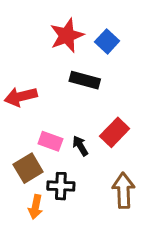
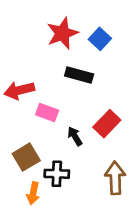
pink rectangle: (50, 141) -> (47, 113), moved

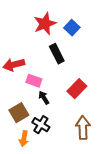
black rectangle: (79, 75) -> (57, 54), turned 48
black arrow: (75, 136) -> (44, 98), moved
black cross: (57, 174) -> (41, 125), turned 30

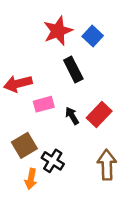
pink rectangle: (34, 81) -> (44, 104), turned -35
black arrow: (44, 98) -> (72, 116), moved

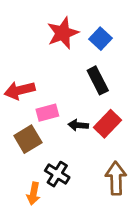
black rectangle: (73, 69) -> (98, 80), moved
black arrow: (72, 116) -> (78, 125), turned -54
brown square: (24, 145) -> (28, 139), moved

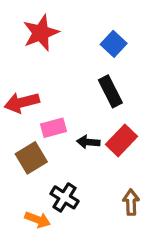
red star: (63, 33) -> (41, 33), moved
brown arrow: (116, 178) -> (131, 202), size x0.7
orange arrow: (33, 194) -> (38, 220), turned -80

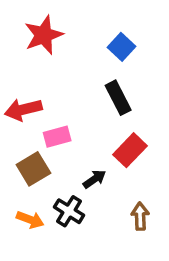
black arrow: (88, 142) -> (94, 179), moved, turned 140
orange arrow: (38, 220) -> (30, 220), moved

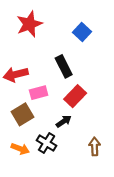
black rectangle: (118, 98) -> (64, 66), moved
red rectangle: (130, 150) -> (75, 96), moved

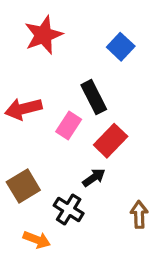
pink rectangle: (39, 93) -> (69, 126), moved, turned -42
brown square: (23, 114) -> (23, 186), moved
orange arrow: (20, 149) -> (37, 240), moved

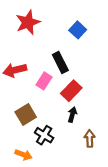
black arrow: (94, 178) -> (72, 115), moved, turned -40
brown square: (23, 186) -> (26, 115), moved

